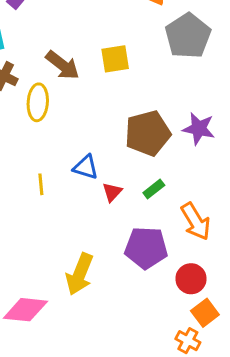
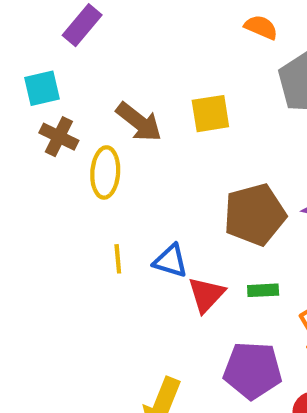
yellow line: (41, 184) -> (118, 259), moved
green rectangle: (154, 189) -> (263, 290), turned 35
red triangle: (112, 192) -> (206, 295), size x1.4

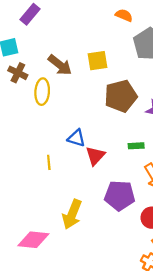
brown pentagon: (255, 215) -> (121, 96), moved
yellow line: (118, 259) -> (49, 162), moved
green rectangle: (263, 290) -> (136, 146), moved

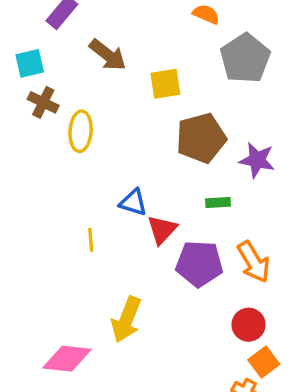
brown arrow: (60, 65) -> (108, 55), moved
green rectangle: (136, 146) -> (218, 203), moved
purple pentagon: (120, 196) -> (199, 264), moved

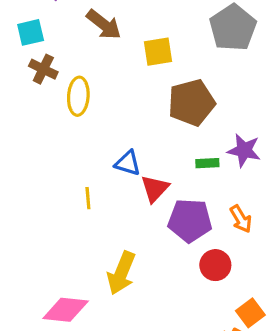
purple star: (257, 160) -> (244, 150), moved
orange arrow: (254, 262) -> (241, 219), size x0.7
red circle: (249, 325) -> (215, 265), moved

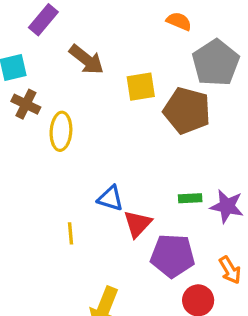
brown pentagon: (191, 103) -> (187, 111), moved, turned 30
purple star: (244, 150) -> (227, 206), moved
orange arrow: (241, 219) -> (230, 270), moved

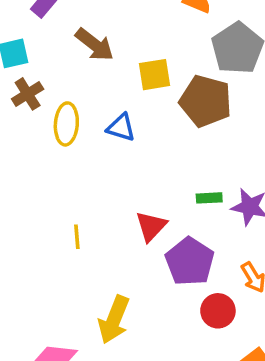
brown cross: (26, 104) -> (28, 94), turned 32
blue triangle: (110, 198) -> (121, 127), moved
purple pentagon: (173, 256) -> (190, 261), turned 30

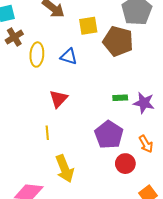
red triangle: (151, 226) -> (58, 99), moved
yellow line: (77, 237) -> (47, 133), moved
yellow arrow: (114, 320) -> (65, 169), turned -44

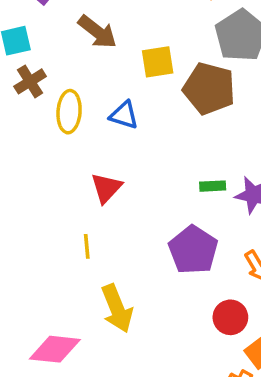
red circle: (125, 164) -> (230, 317), moved

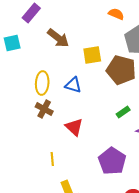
brown cross: (30, 81) -> (44, 109), moved, turned -30
green rectangle: (213, 186) -> (123, 112), moved, turned -32
red triangle: (106, 188) -> (74, 127), moved, turned -30

